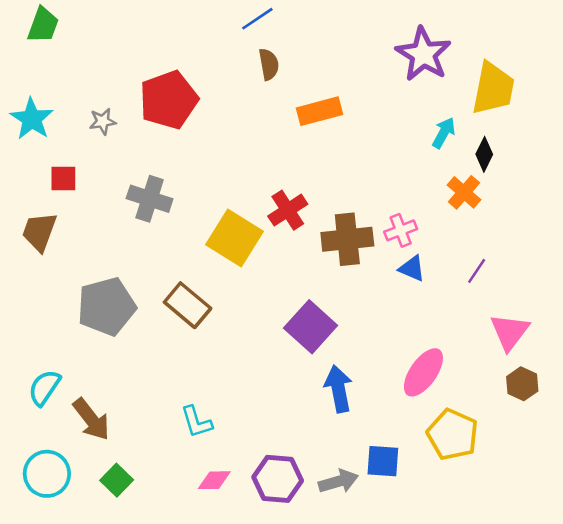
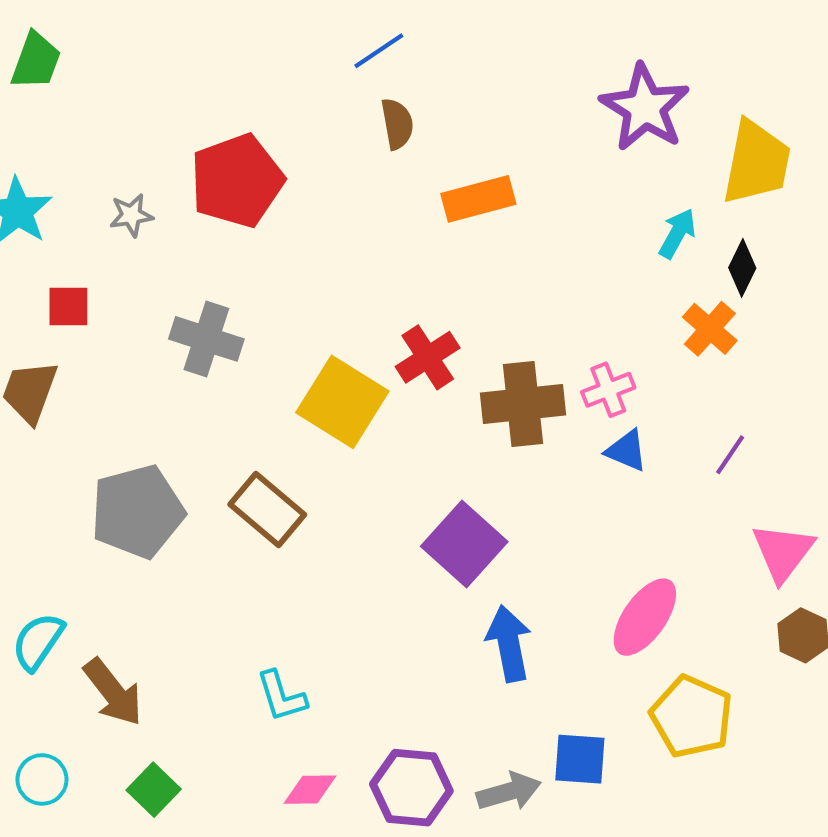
cyan circle: (47, 474) -> (42, 779), size x0.7

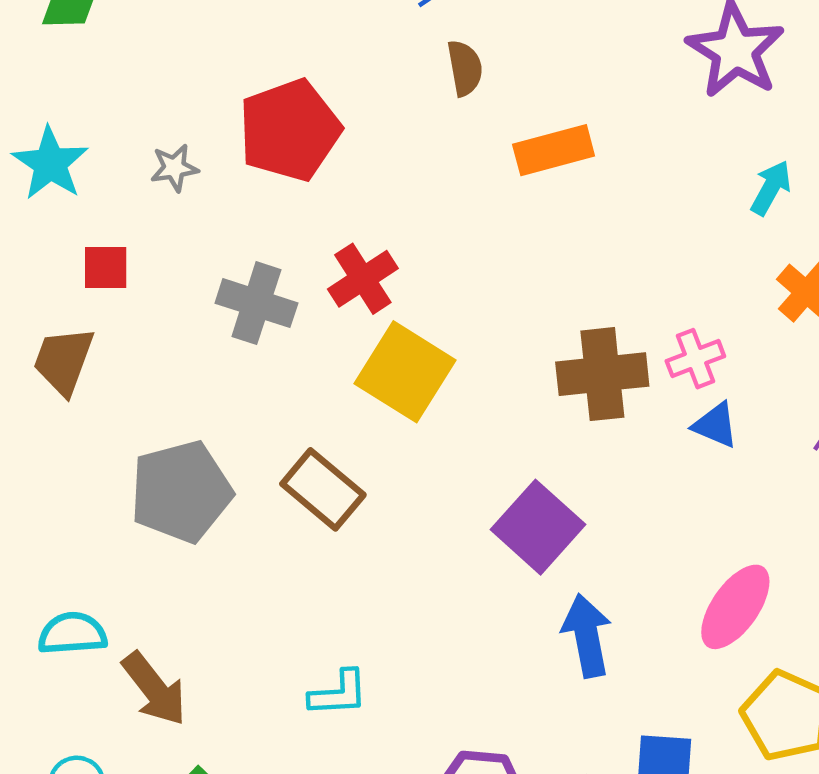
red cross: (428, 357) -> (363, 279), moved
cyan semicircle: (38, 641) -> (72, 633), turned 52
cyan L-shape: (281, 696) -> (338, 693), turned -76

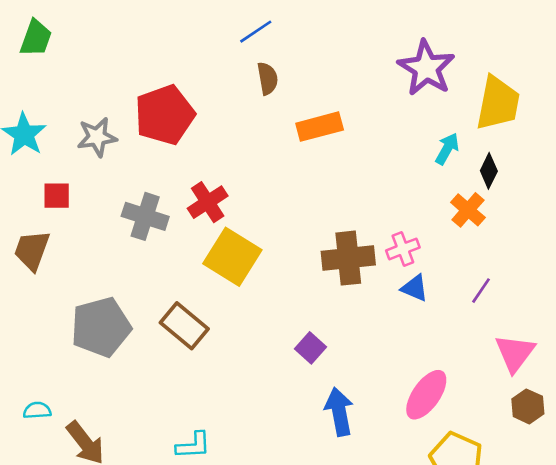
gray star: (174, 168) -> (97, 137), size x1.4
purple square: (538, 527) -> (310, 348), size x0.6
cyan semicircle: (72, 633) -> (37, 410), size x0.7

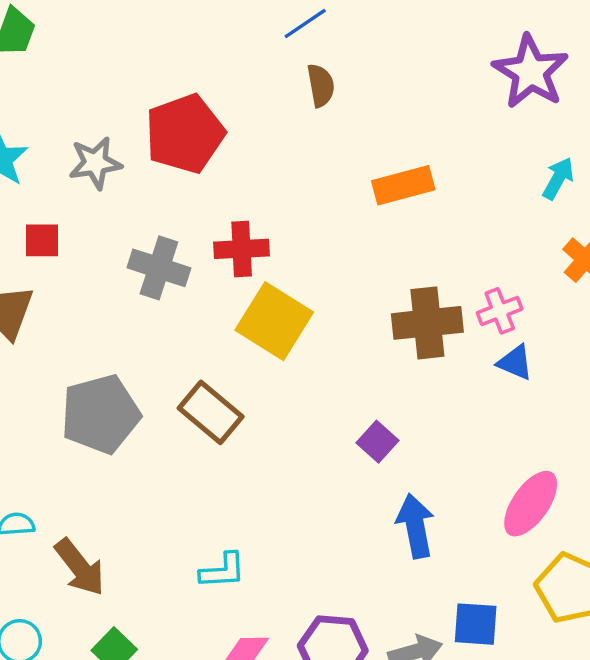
orange rectangle: (320, 127) -> (403, 185), moved
red cross: (208, 202) -> (242, 249), turned 30

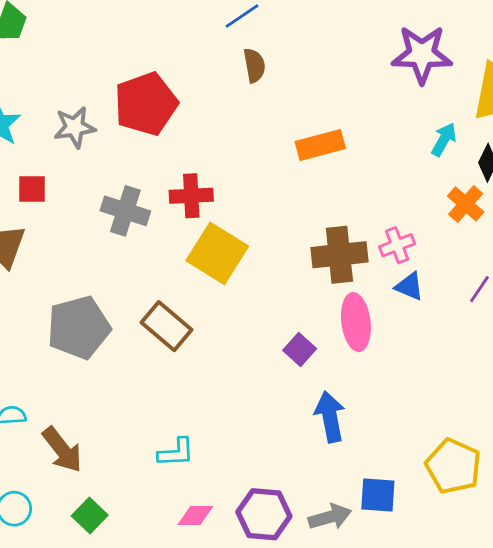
purple star: (531, 72) -> (422, 54), turned -30
pink ellipse: (531, 504) -> (356, 322), moved, turned -42

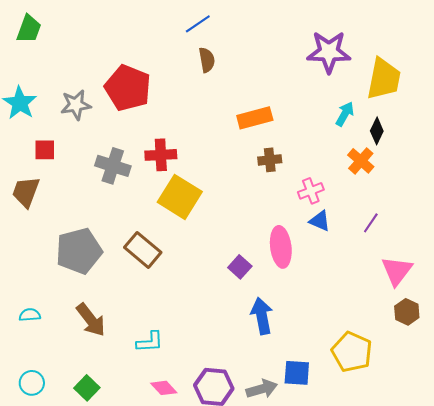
red pentagon: (146, 104) -> (128, 88), turned -30
brown cross: (339, 255) -> (270, 160), moved, size x0.6
brown arrow: (62, 450) -> (91, 320), moved
pink diamond: (195, 516) -> (164, 388), turned 48

